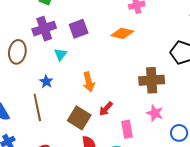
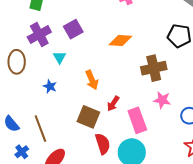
orange diamond: (122, 33) -> (120, 41), moved
brown line: (37, 107) -> (40, 129), moved
pink rectangle: (127, 129) -> (137, 120), size x1.4

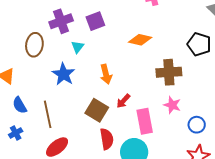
blue star: (50, 86) -> (64, 74), size x1.6
blue cross: (22, 152) -> (16, 133), moved

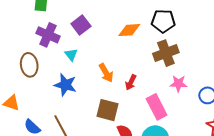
purple cross: (61, 21) -> (48, 35), turned -30
black pentagon: (199, 44) -> (163, 21), moved
red arrow: (123, 101) -> (131, 82), moved

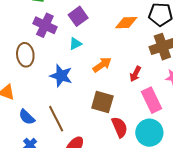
cyan triangle: (71, 55) -> (75, 44), moved, turned 40
orange arrow: (106, 73) -> (102, 65), turned -96
red arrow: (131, 82) -> (135, 74), moved

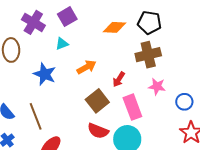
brown square: (102, 102) -> (97, 101), moved, turned 30
red semicircle: (120, 127) -> (98, 131), turned 130

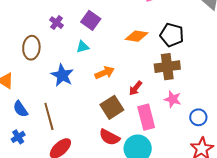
purple square: (67, 17) -> (91, 20), turned -30
purple cross: (33, 22) -> (56, 23), size x0.6

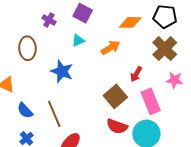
brown cross: (167, 67) -> (165, 49), turned -30
orange arrow: (105, 73) -> (111, 48), moved

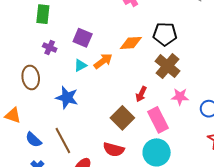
orange arrow: (111, 48) -> (103, 61), moved
red semicircle: (117, 126) -> (114, 149), moved

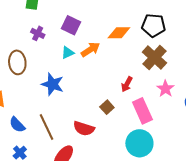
pink star: (180, 97) -> (165, 89), turned 30
brown square: (122, 118) -> (107, 107), size x0.6
red semicircle: (114, 149) -> (84, 128), moved

